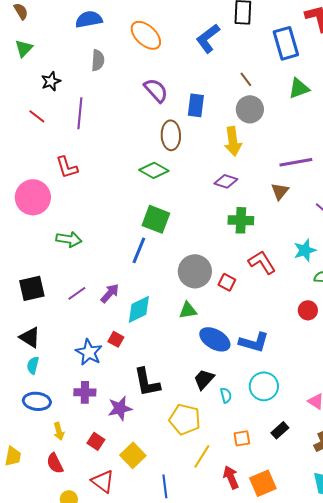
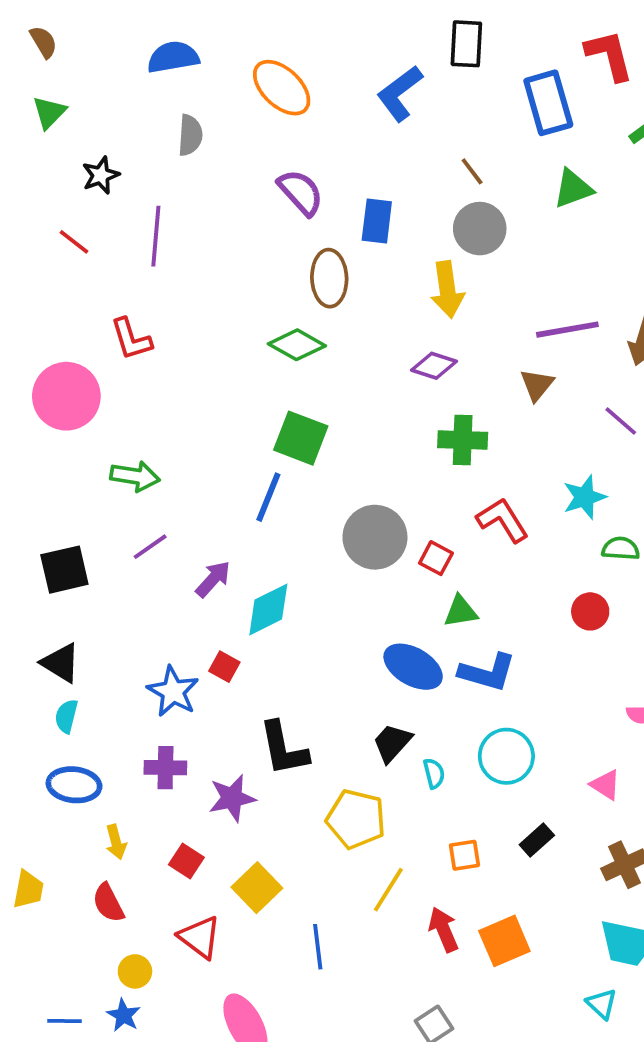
purple line: (77, 293) -> (150, 547), moved
green triangle: (188, 310) -> (461, 611), moved

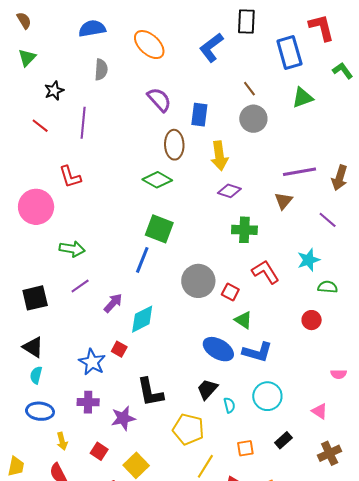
yellow arrow: (447, 290) -> (219, 156), moved
green triangle: (461, 611) -> (243, 320), turned 42

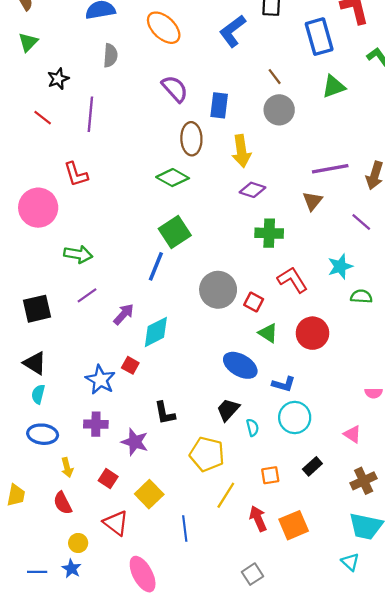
green square: (159, 229) -> (175, 232), turned 36
red circle: (312, 320) -> (312, 333), moved, size x1.5
blue L-shape: (257, 352) -> (284, 384), moved, size x0.7
black L-shape: (150, 392) -> (165, 413), size x0.7
purple star: (123, 418) -> (135, 442), turned 30

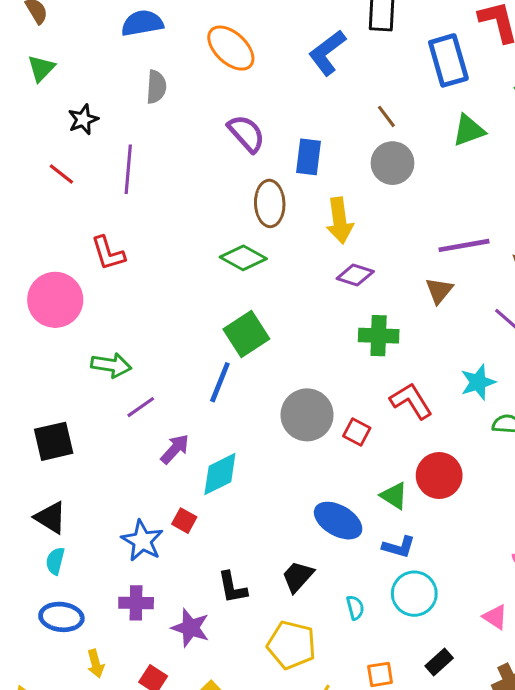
purple line: (87, 295) -> (141, 407), moved
green triangle: (268, 333) -> (394, 496), moved
black trapezoid: (228, 410) -> (298, 577), moved

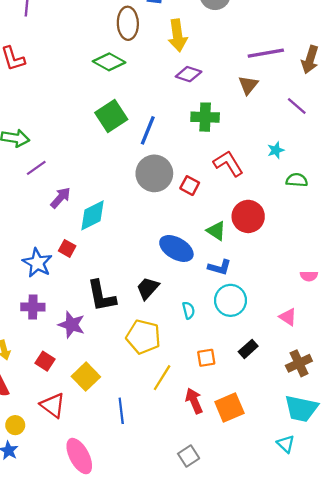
blue line: (220, 382) -> (148, 130), moved
cyan star: (478, 382) -> (276, 150), size x0.7
black L-shape: (232, 587) -> (101, 296), size x1.4

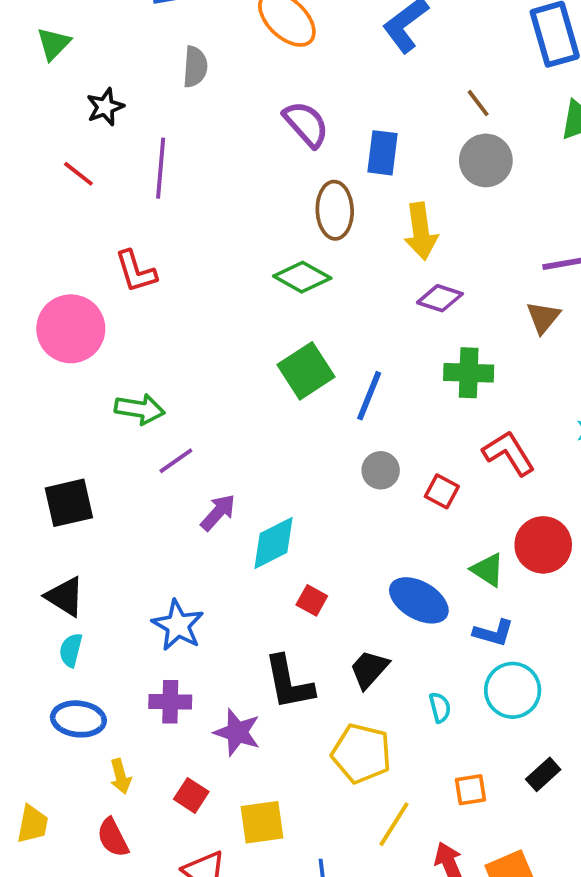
gray circle: (154, 173) -> (381, 470), size x0.6
red square: (67, 248) -> (312, 600), moved
yellow square: (86, 377) -> (262, 822), turned 36

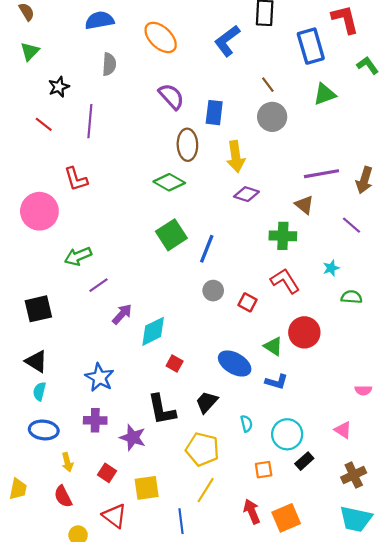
brown triangle: (543, 317) -> (304, 205), turned -30
green cross: (469, 373) -> (283, 236), moved
green arrow: (140, 409) -> (78, 256), turned 148
cyan circle: (513, 690) -> (287, 434), moved
yellow line: (394, 824) -> (206, 490), moved

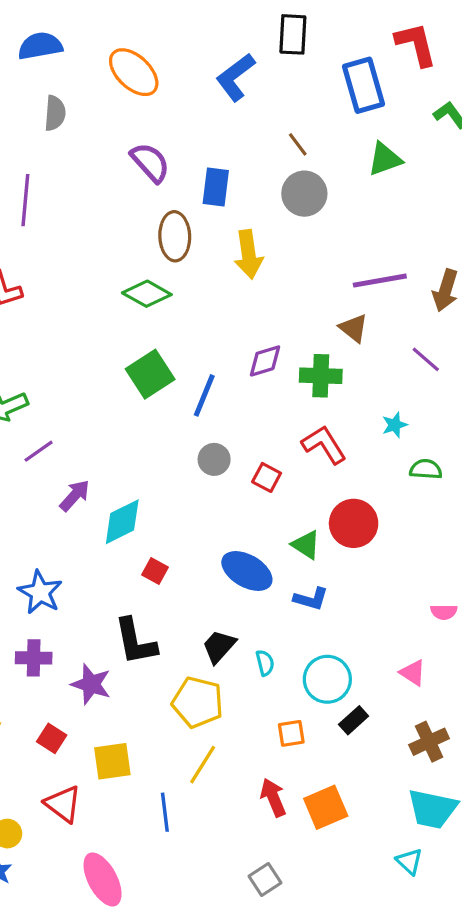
purple diamond: (246, 194) -> (265, 361), moved, turned -35
black trapezoid: (207, 402) -> (219, 646), moved

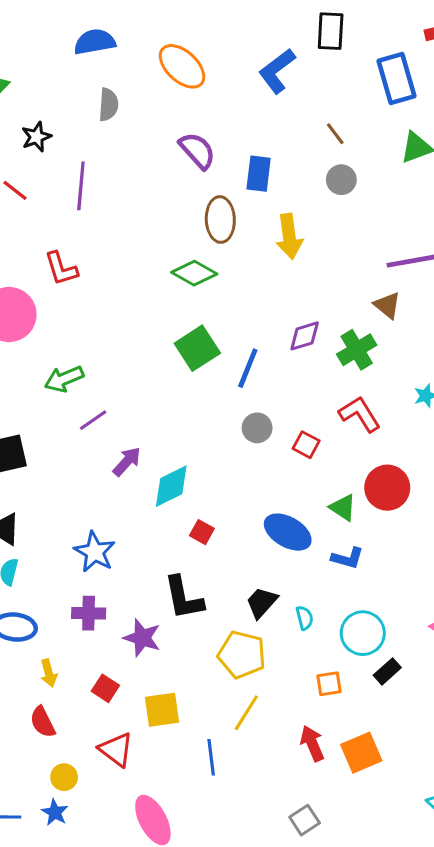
gray circle: (304, 194) -> (341, 180), size x0.7
green cross: (321, 376) -> (357, 350), turned -33

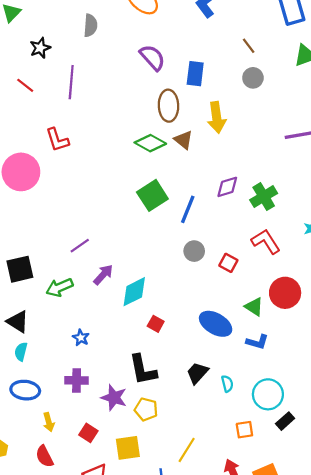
brown triangle: (387, 305) -> (183, 140), moved
green arrow: (64, 379) -> (59, 287), moved
blue star: (95, 552) -> (81, 338), size x0.6
yellow pentagon: (242, 655) -> (146, 409), moved, size x0.7

